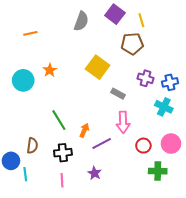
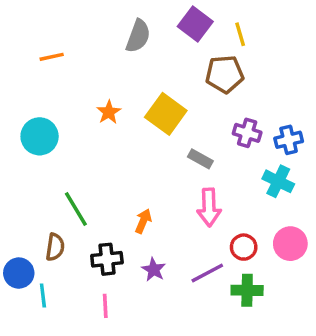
orange star: (50, 70) -> (109, 112), moved
green line: (59, 120) -> (76, 209), moved
purple line: (102, 144) -> (207, 273), moved
green cross: (158, 171) -> (247, 290), moved
purple star: (95, 173) -> (154, 270), moved

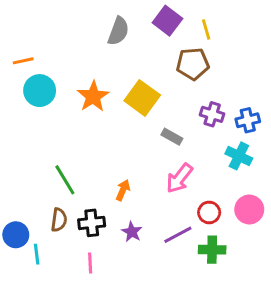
orange line: (52, 57) -> (23, 61), moved
orange star: (109, 112) -> (93, 96), size x1.5
cyan circle: (40, 136) -> (40, 91), moved
pink arrow: (209, 207) -> (179, 178), turned 40
brown semicircle: (55, 247) -> (59, 220), moved

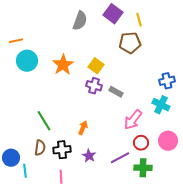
yellow square: (142, 98) -> (96, 66), size x0.7
purple cross: (212, 114) -> (94, 86), moved
pink arrow: (179, 178) -> (133, 120), moved

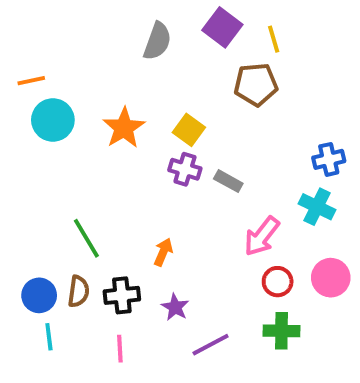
blue circle: (11, 158) -> (39, 295), moved
purple line: (120, 158) -> (211, 345), moved

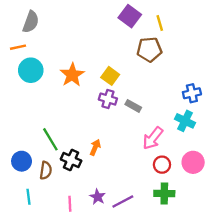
gray semicircle: (157, 41) -> (31, 22), moved
blue circle: (39, 295) -> (22, 161), moved
black cross: (122, 295) -> (71, 160), moved, turned 30
purple star: (175, 307) -> (98, 197), moved

